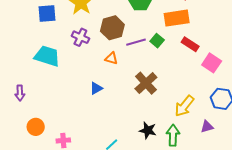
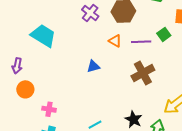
purple line: (136, 42) -> (141, 42), moved
cyan trapezoid: (47, 56) -> (43, 36), moved
purple arrow: (20, 93) -> (17, 66), moved

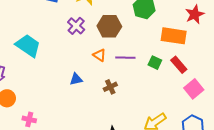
green square: (164, 34) -> (155, 63), moved, turned -32
brown cross: (143, 73) -> (110, 87), moved, size x0.6

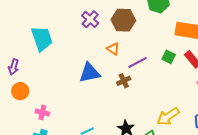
cyan trapezoid: (28, 46) -> (42, 39), turned 36
purple line: (125, 58) -> (137, 63), moved, turned -30
blue triangle: (76, 79) -> (90, 73), size x1.6

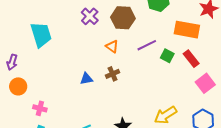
purple line: (137, 63) -> (147, 45), moved
blue triangle: (90, 73) -> (86, 79), moved, size x0.6
brown cross: (124, 81) -> (113, 74), moved

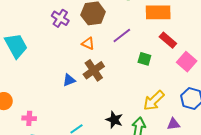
green square: (167, 56) -> (144, 59), moved
brown cross: (113, 74) -> (94, 70), size x1.5

